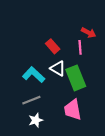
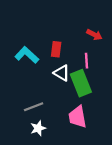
red rectangle: (53, 46) -> (56, 49), turned 48
pink line: (80, 47) -> (87, 61), moved
cyan L-shape: (34, 75) -> (27, 55), moved

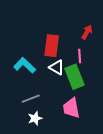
red arrow: (94, 35) -> (87, 32), turned -88
red rectangle: (56, 49) -> (52, 46), size x1.5
cyan L-shape: (27, 55) -> (25, 65), moved

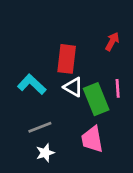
pink line: (80, 56) -> (118, 88), moved

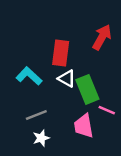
red arrow: (112, 41) -> (102, 37), size x1.5
pink line: (118, 88) -> (107, 110), moved, turned -63

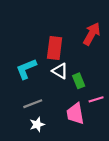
cyan L-shape: (29, 76) -> (26, 69), turned -65
green rectangle: (87, 89) -> (79, 81), size x0.6
pink line: (107, 110) -> (96, 99), turned -40

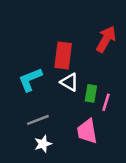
green rectangle: (79, 81) -> (91, 93), turned 32
pink line: (96, 99) -> (106, 102), moved, turned -56

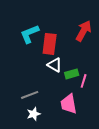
cyan L-shape: (30, 80) -> (30, 34), moved
green rectangle: (91, 93) -> (72, 74), turned 64

